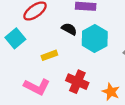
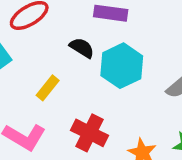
yellow rectangle: (49, 55) -> (48, 88), turned -35

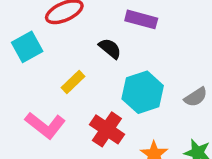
cyan hexagon: (122, 66) -> (143, 92), moved

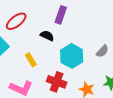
purple rectangle: (141, 19) -> (61, 15), turned -72
yellow rectangle: (73, 82) -> (31, 60), turned -64

